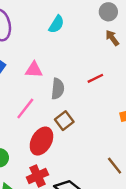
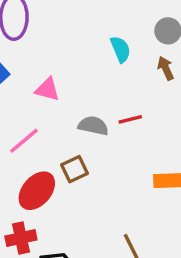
cyan semicircle: (56, 24) -> (121, 49), moved, turned -66
gray semicircle: (58, 89) -> (93, 126), moved, turned -96

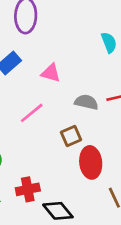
red ellipse: (37, 191) -> (91, 162), moved, turned -48

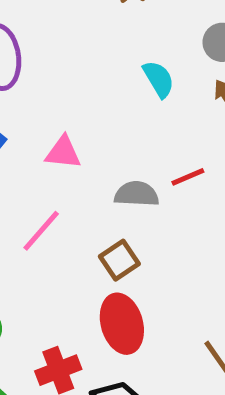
red ellipse: (91, 162) -> (122, 324), moved

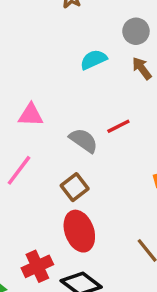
cyan semicircle: (159, 79) -> (94, 60), turned -80
gray semicircle: (137, 194) -> (84, 140), turned 36

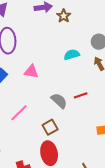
pink triangle: (31, 115) -> (31, 72), moved

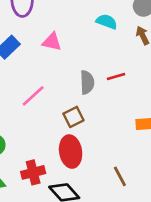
cyan semicircle: (72, 55) -> (107, 22), turned 35
gray semicircle: (59, 101) -> (87, 82), turned 42

